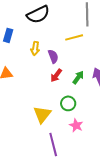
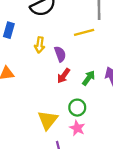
pink star: (76, 125) -> (77, 128), moved

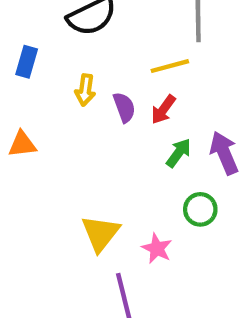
red arrow: (64, 76) -> (163, 109), moved
green circle: (77, 108) -> (200, 209), moved

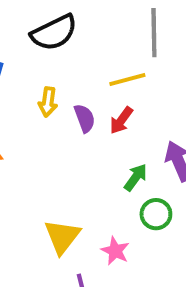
green arrow: (179, 153) -> (136, 177), moved

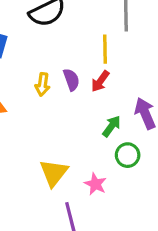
yellow line: (127, 80) -> (105, 49), turned -76
yellow arrow: (48, 102) -> (42, 84), moved

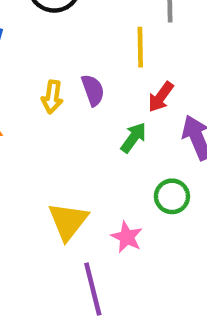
red arrow: (100, 81) -> (161, 97), moved
green arrow: (111, 126) -> (134, 138), moved

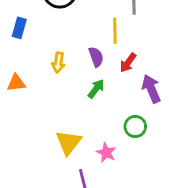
purple semicircle: (93, 90) -> (96, 57), moved
green arrow: (134, 138) -> (96, 89), moved

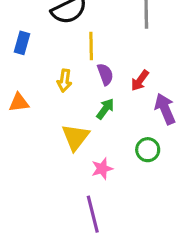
yellow line: (115, 31) -> (91, 46), moved
yellow triangle: (69, 142) -> (75, 137), moved
pink star: (106, 153) -> (102, 169), moved, turned 30

